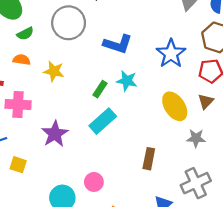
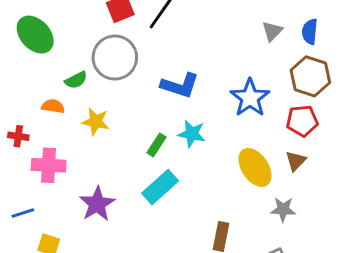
green semicircle: (25, 34) -> (76, 80), moved

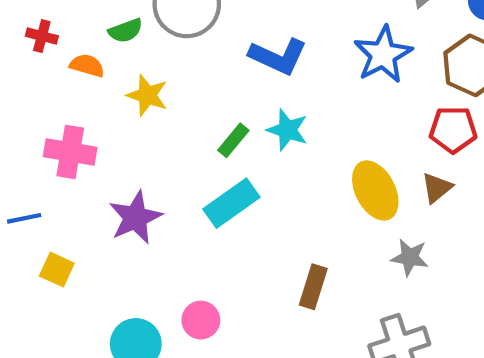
blue star: (250, 98) -> (383, 55), moved
red cross: (18, 136) -> (42, 36), moved

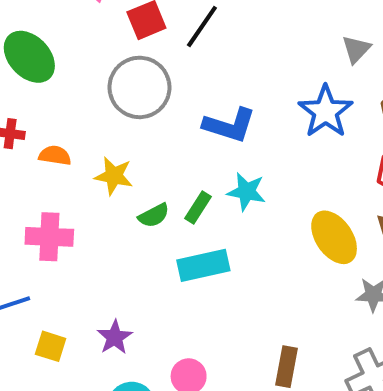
green semicircle: (126, 31) -> (154, 215), moved
cyan rectangle: (231, 203) -> (203, 265), turned 30
purple star: (135, 217) -> (115, 337), moved, size x0.7
brown rectangle: (313, 287) -> (287, 367), moved

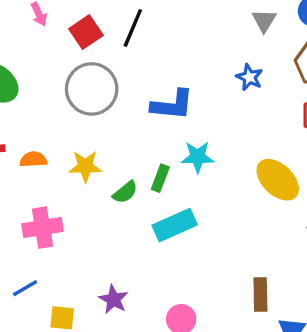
blue star: (326, 112) -> (249, 77), size x0.6

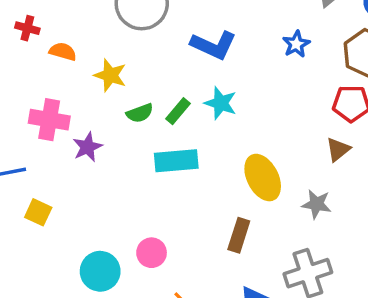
yellow ellipse: (278, 180) -> (263, 178), moved
brown rectangle: (260, 295) -> (239, 235), moved
purple star: (113, 299) -> (87, 147), moved

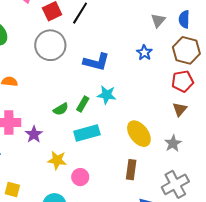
yellow star: (110, 75) -> (57, 160), moved
gray star: (316, 204) -> (173, 143), turned -30
yellow square: (38, 212) -> (12, 190), moved
pink circle: (152, 253) -> (80, 177), moved

